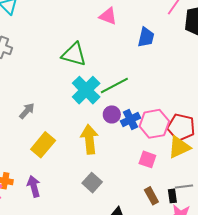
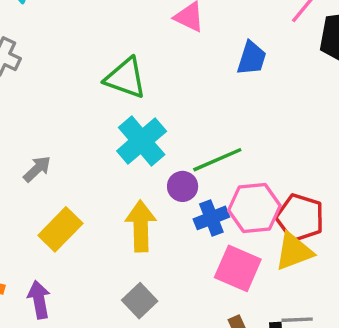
green line: (114, 86) -> (217, 160), moved
blue cross: (131, 120) -> (211, 218), moved
pink square: (147, 159) -> (238, 268), size x1.5

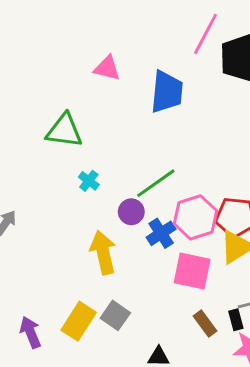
blue trapezoid: (252, 58) -> (167, 92), size x1.4
cyan cross: (142, 141) -> (89, 181), size x0.5
yellow rectangle: (60, 229) -> (79, 321), moved

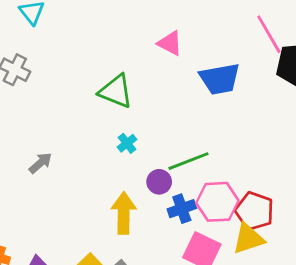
pink line: (206, 34) -> (269, 34), turned -72
blue trapezoid: (167, 92) -> (220, 79), turned 60

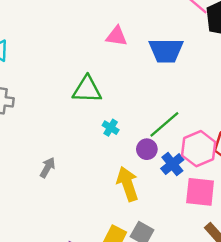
blue trapezoid: (220, 79) -> (166, 51), turned 30

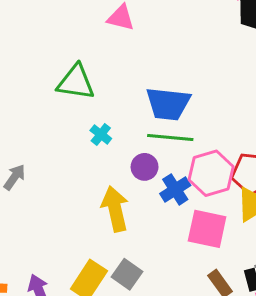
blue trapezoid: (166, 51) -> (168, 104), moved
green line: (164, 124) -> (170, 138), turned 40

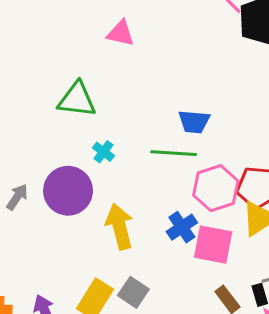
blue trapezoid: (168, 104) -> (194, 122), moved, size x0.7
purple circle: (145, 167) -> (68, 191), moved, size x1.8
blue cross: (175, 189) -> (182, 227), moved

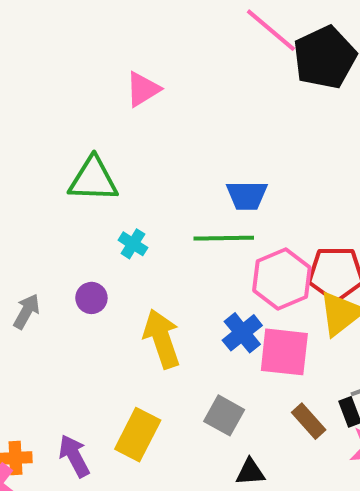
pink triangle: (121, 33) -> (143, 89), turned -40
purple circle: (68, 191) -> (91, 298), size x0.5
gray square: (133, 292) -> (224, 415), moved

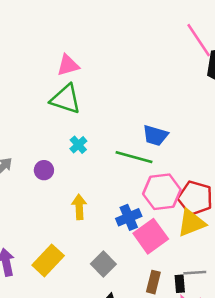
pink triangle: (143, 89) -> (68, 65), moved
yellow arrow: (162, 339) -> (79, 207), size x0.7
pink square: (284, 352) -> (151, 236), turned 32
brown rectangle: (309, 421) -> (153, 282), turned 40

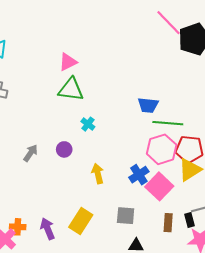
green line: (134, 157) -> (168, 123), moved
gray square: (103, 264) -> (126, 216), turned -30

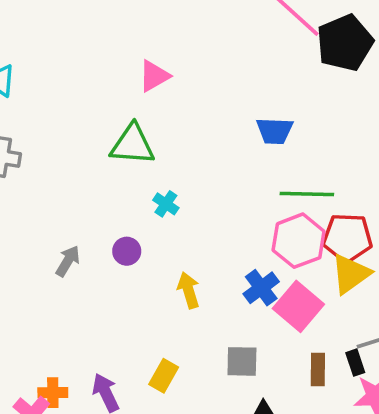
pink triangle: (68, 62) -> (154, 76), moved
blue trapezoid: (148, 105) -> (275, 131), moved
yellow rectangle: (81, 221) -> (164, 376), size x0.7

